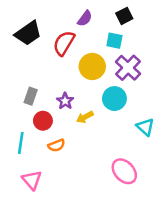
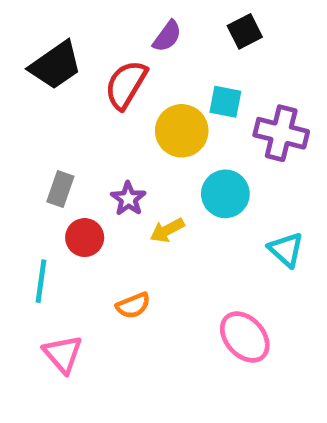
cyan square: (114, 41) -> (225, 102), moved
purple cross: (128, 68) -> (281, 133), moved, turned -30
orange semicircle: (56, 145) -> (133, 305), moved

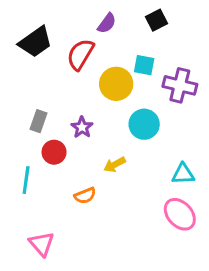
yellow arrow: (167, 230) -> (115, 165), moved
cyan triangle: (286, 250) -> (183, 174), moved, turned -45
pink ellipse: (245, 337) -> (180, 214), moved
pink triangle: (63, 354) -> (42, 244), moved

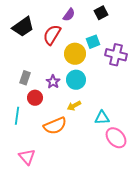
cyan square: (144, 65) -> (93, 42), turned -32
cyan circle: (144, 124) -> (76, 80), moved
cyan triangle: (183, 174) -> (102, 118), moved
orange semicircle: (85, 196) -> (55, 126), size x1.6

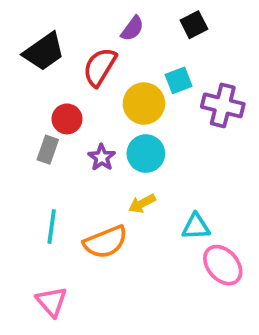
red circle: (35, 98) -> (67, 119), moved
cyan line: (17, 116) -> (52, 227), moved

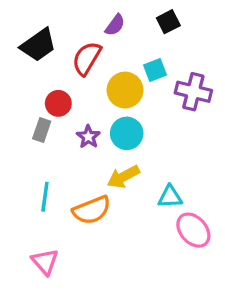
yellow arrow: (142, 204) -> (123, 177), size x1.4

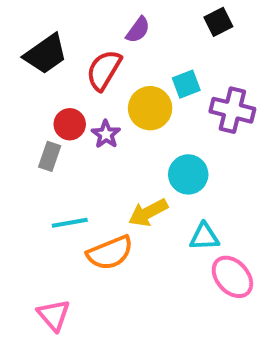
black square: (168, 22) -> (218, 22), moved
cyan circle: (127, 133) -> (188, 174), moved
purple star: (88, 137) -> (106, 134), moved
cyan line: (45, 197) -> (70, 223), moved, turned 72

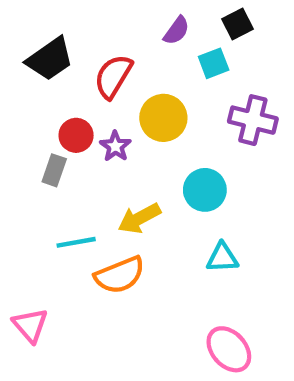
purple semicircle: (138, 30) -> (176, 31), moved
cyan square: (186, 84) -> (214, 63), moved
yellow arrow: (148, 213) -> (139, 218), moved
pink ellipse: (232, 277) -> (229, 349), moved
pink triangle: (54, 315) -> (30, 325), moved

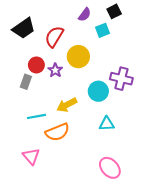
purple cross: (253, 120) -> (121, 79), moved
pink triangle: (30, 325) -> (31, 156), moved

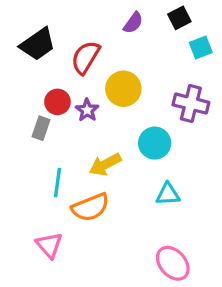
cyan square: (103, 30) -> (201, 48), moved
purple cross: (121, 79) -> (191, 104), moved
cyan line: (36, 116) -> (57, 183), turned -72

